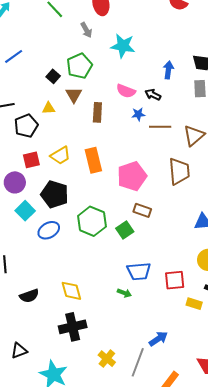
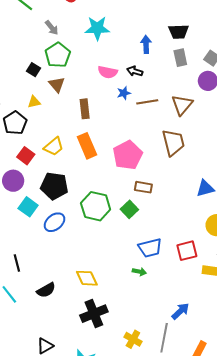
gray arrow: (86, 30) -> (52, 28), moved
brown rectangle: (97, 112) -> (85, 109), moved
red square: (31, 160) -> (26, 156), turned -30

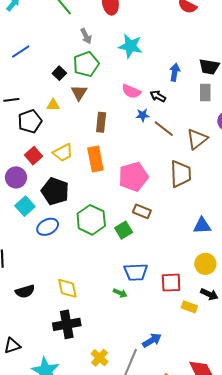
brown line: (147, 102) -> (164, 129), turned 35

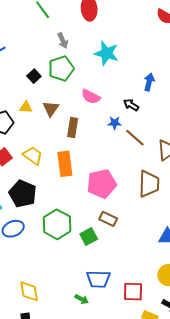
pink semicircle: (131, 91) -> (91, 97), moved
brown triangle: (79, 93) -> (51, 109), moved
yellow trapezoid: (63, 153) -> (33, 156), turned -120

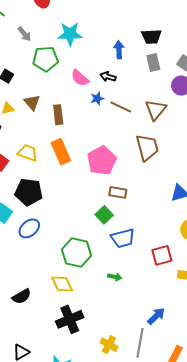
green pentagon: (61, 69) -> (46, 59), moved, turned 30
pink semicircle: (91, 97) -> (80, 78), moved, turned 30
green hexagon: (57, 224) -> (77, 252), moved
blue trapezoid: (98, 279) -> (123, 238), moved

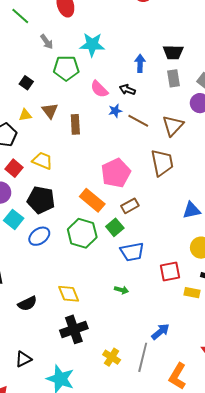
orange rectangle: (61, 152) -> (92, 200), moved, turned -30
brown rectangle: (118, 192) -> (130, 206), turned -42
green hexagon: (77, 252) -> (82, 233), moved

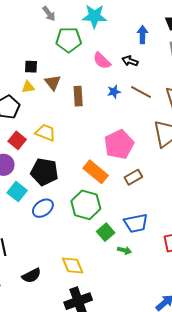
black square: (26, 83) -> (31, 67), moved, turned -32
blue star: (115, 111) -> (114, 92), moved
green square: (115, 227) -> (106, 232), moved
green arrow: (121, 290) -> (124, 250), moved

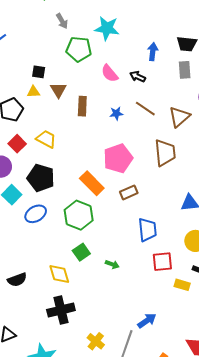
blue star: (114, 92) -> (116, 113), moved
blue trapezoid: (136, 223) -> (147, 230), moved, turned -90
green square: (106, 232) -> (81, 252), moved

